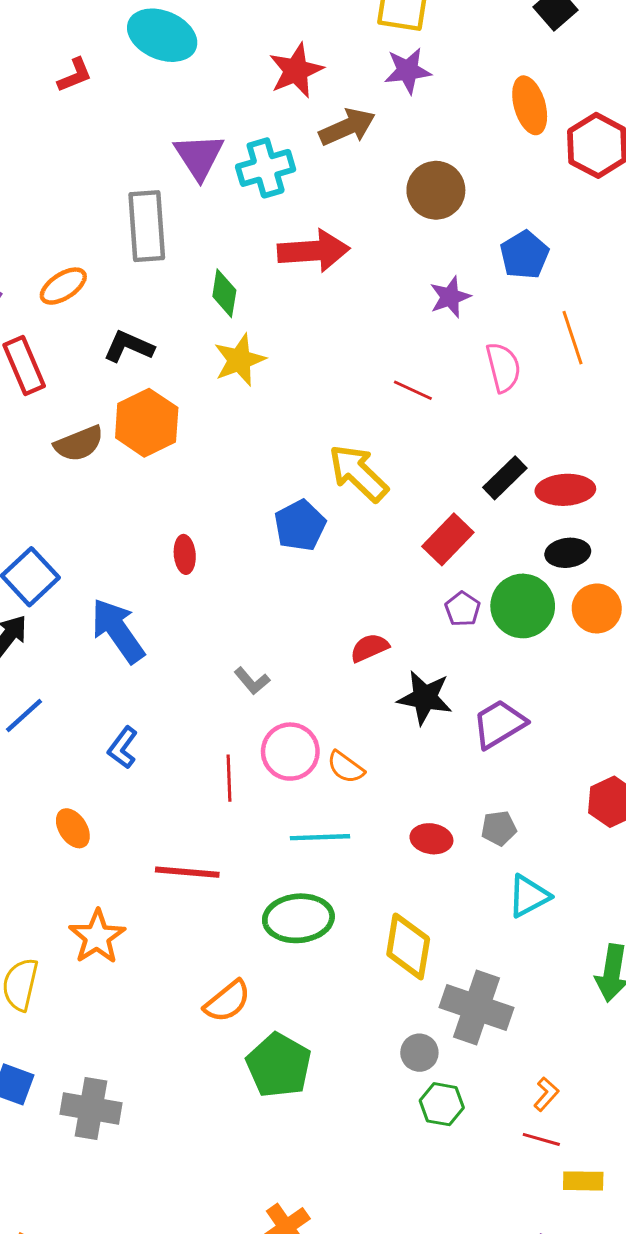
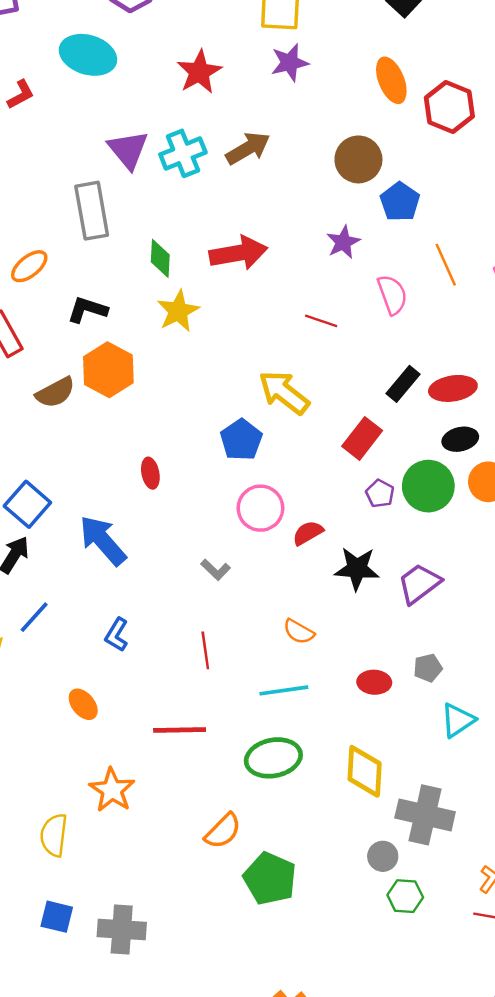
brown arrow: (347, 127) -> (248, 148), moved
brown circle: (436, 190) -> (358, 159), moved
red arrow: (314, 251) -> (238, 253), moved
pink circle: (290, 752) -> (260, 508), moved

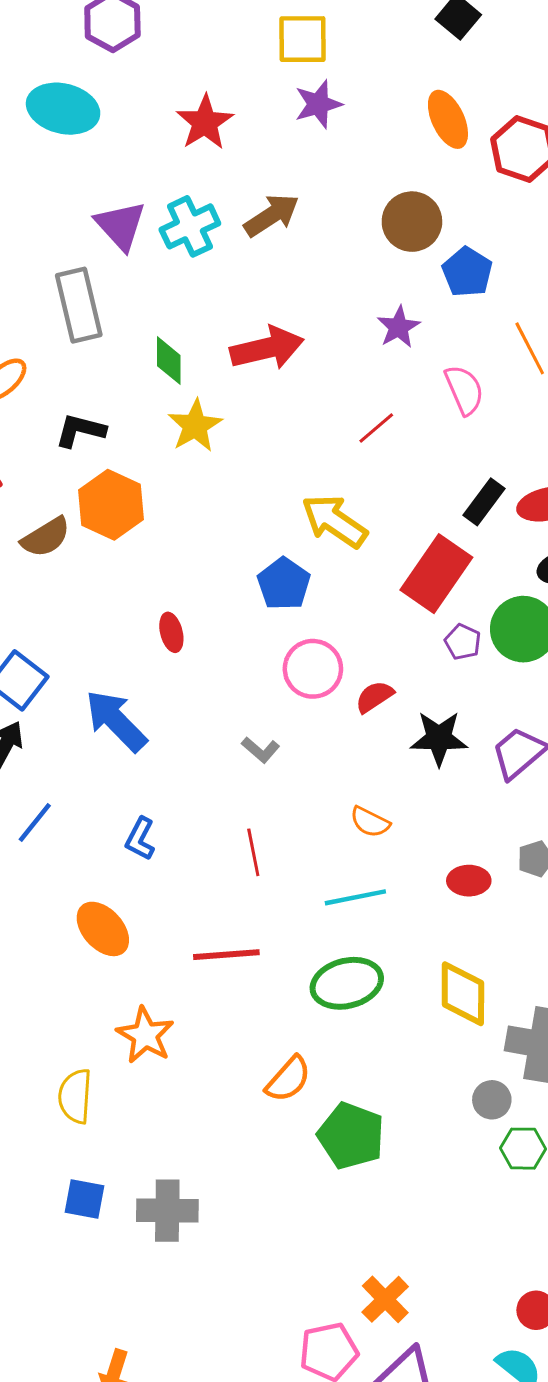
red line: (321, 321) -> (376, 428), turned -56
red rectangle: (362, 438) -> (436, 574), size x1.4
orange ellipse: (83, 704) -> (103, 929), size x1.4

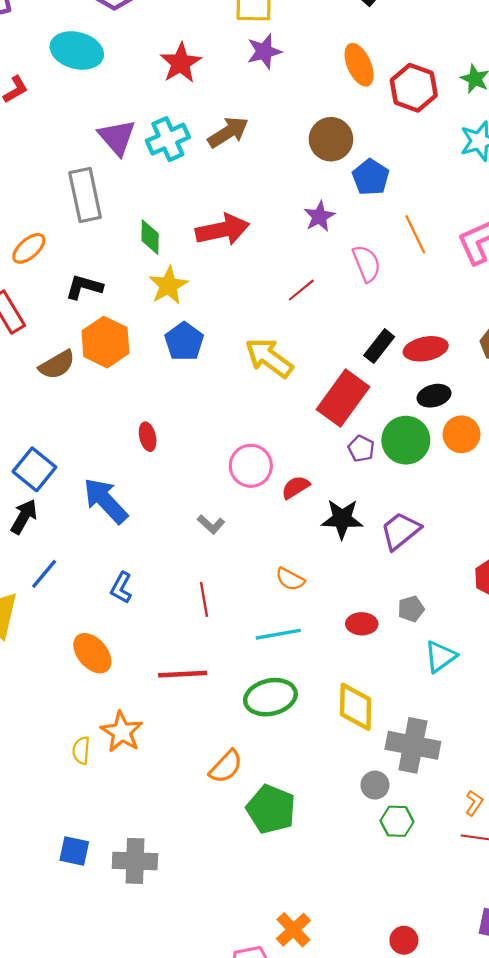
blue pentagon: (284, 584) -> (184, 341), moved
yellow semicircle: (75, 1096) -> (81, 750), moved, size x0.7

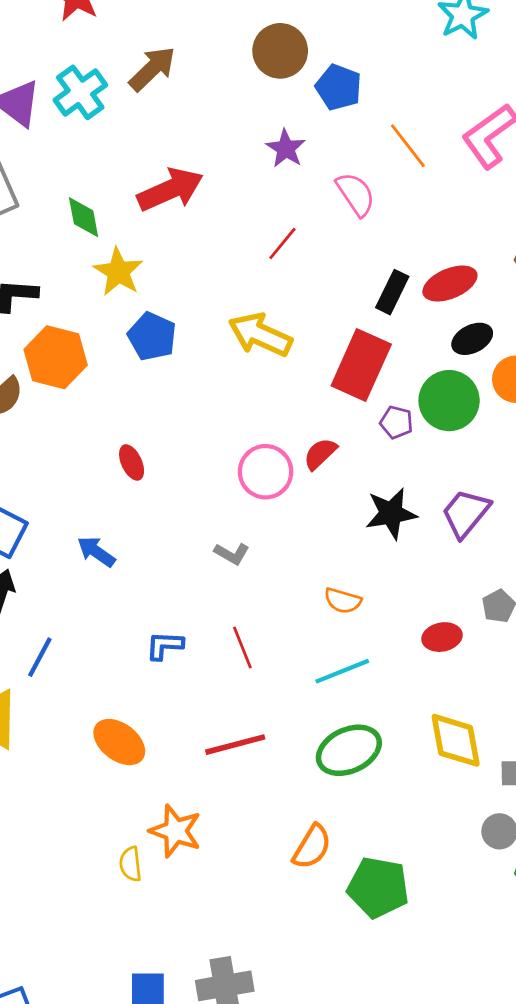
red semicircle: (296, 487) -> (320, 454), moved
blue arrow: (105, 501) -> (96, 552), size x0.6
blue L-shape: (121, 588) -> (165, 645), moved, turned 76

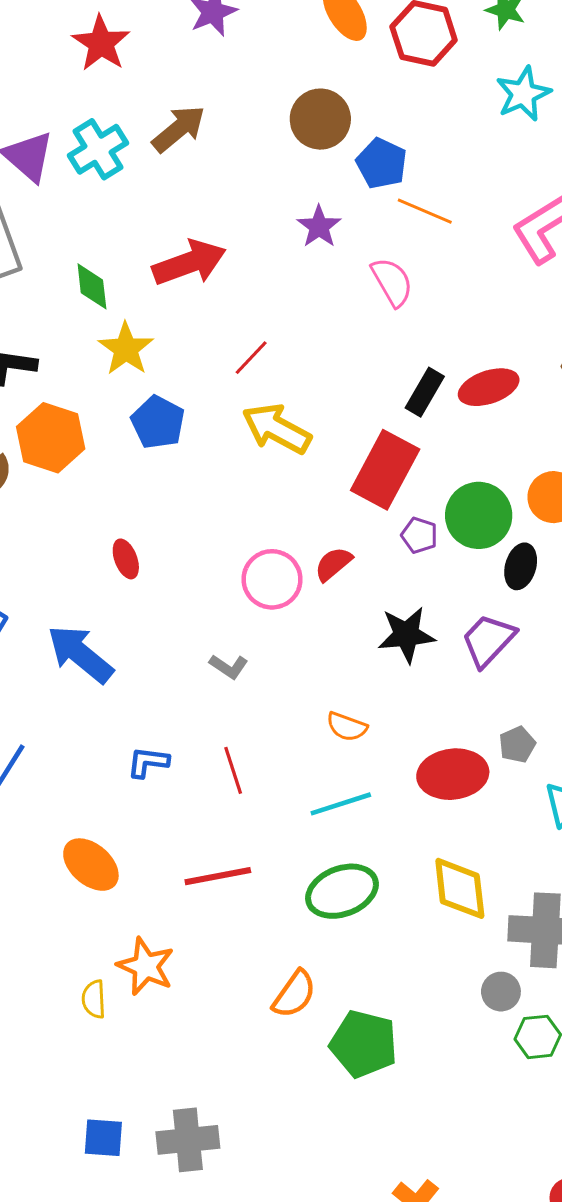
orange line: (408, 146) -> (425, 211), moved, turned -33
red line: (282, 243) -> (251, 358), moved
black ellipse: (472, 339) -> (521, 566), moved, turned -51
blue arrow: (96, 552) -> (80, 654), size x1.6
red ellipse: (442, 637) -> (453, 774), size x1.6

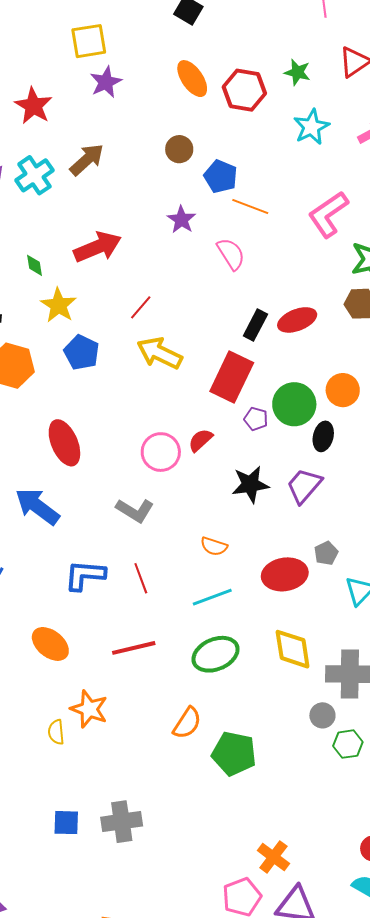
brown circle: (320, 119) -> (179, 149), size x0.7
green diamond: (92, 286) -> (34, 265), size x0.7
red ellipse: (126, 559) -> (64, 443), size x1.8
gray L-shape: (229, 667) -> (135, 510), size x1.5
blue L-shape: (148, 762) -> (85, 575), size x1.5

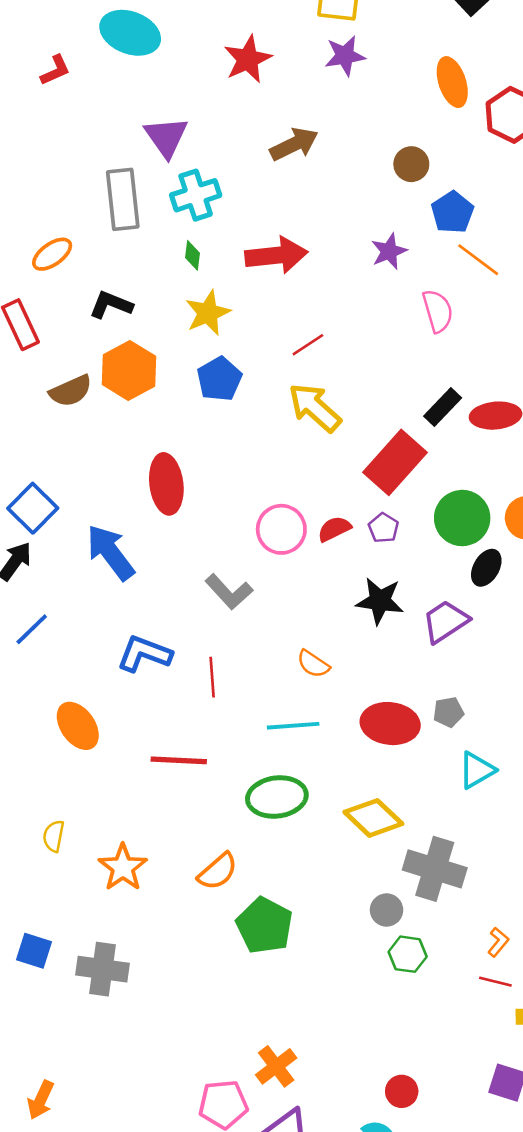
cyan cross: (35, 175) -> (196, 195), moved
purple pentagon: (256, 419) -> (383, 528), moved
yellow diamond: (293, 649) -> (373, 818), turned -54
orange star: (89, 709) -> (123, 867), moved

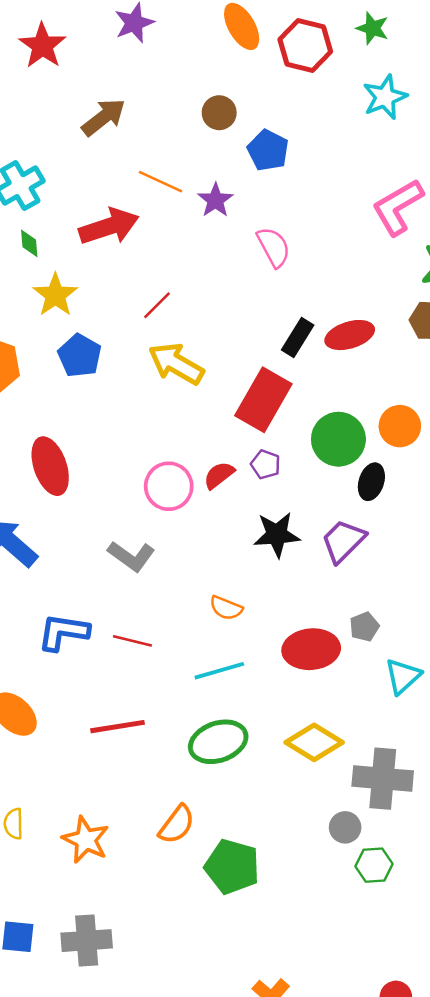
orange line: (478, 260) -> (161, 182), moved
red line: (212, 677) -> (132, 641), turned -60

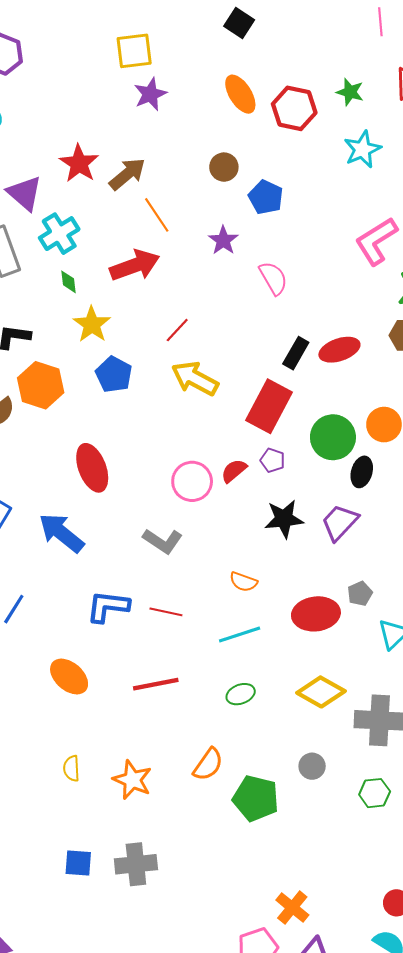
red star: (42, 46) -> (79, 163), moved
orange line: (161, 182) -> (157, 215), moved, turned 33
green ellipse: (218, 742) -> (241, 694), size x0.6
gray circle: (345, 827) -> (312, 766), moved

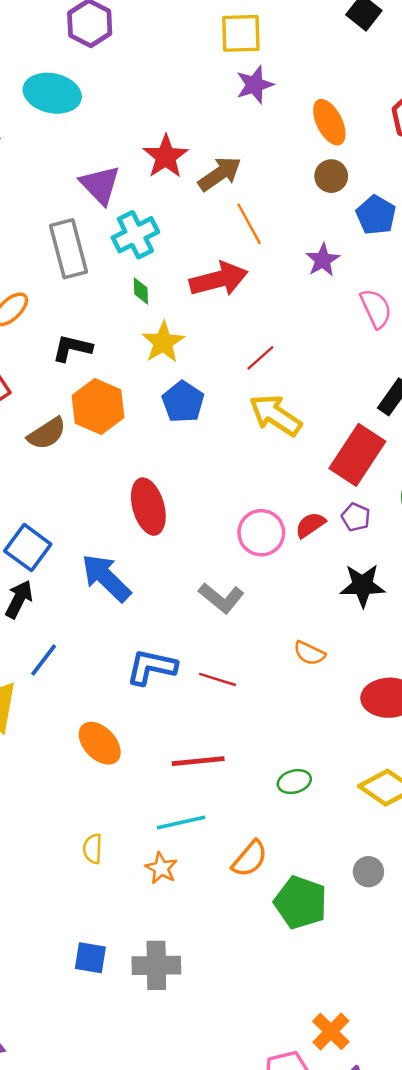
orange ellipse: (240, 94) -> (329, 122), moved
cyan line: (240, 635) -> (181, 822), moved
orange star: (132, 780) -> (161, 868), size x0.7

